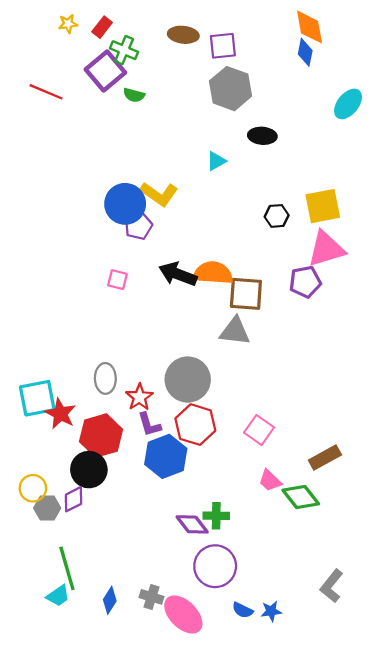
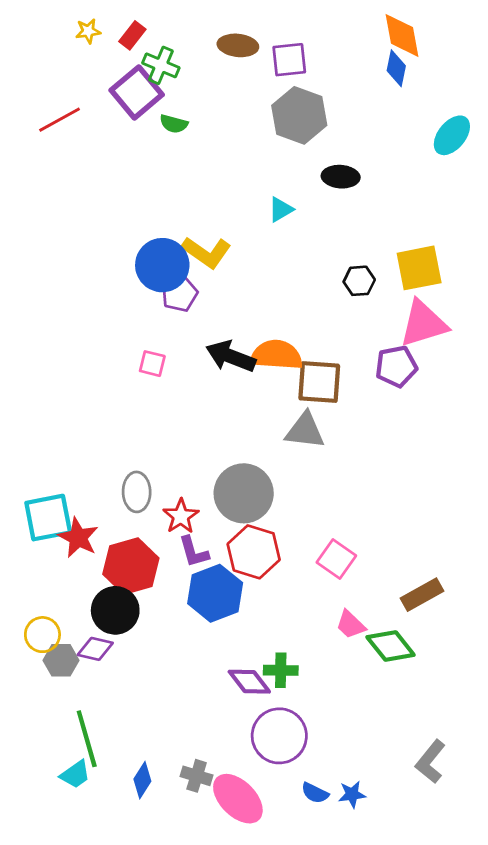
red line: (46, 92) -> (60, 120), turned -52
purple diamond: (74, 499) -> (95, 649), turned 40

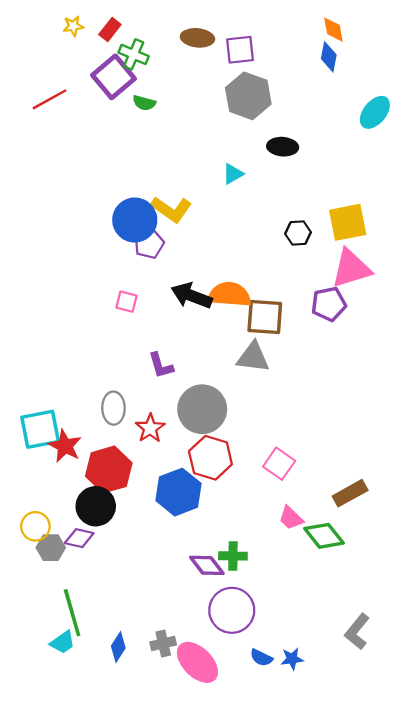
orange diamond: (402, 35) -> (333, 30), size x0.7
purple L-shape: (194, 552) -> (161, 365), moved
gray cross: (197, 776) -> (163, 643), turned -30

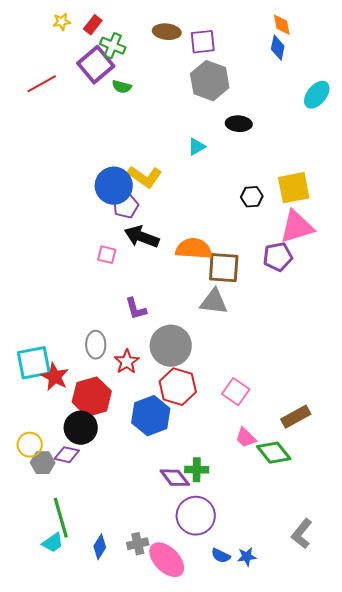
black arrow: (192, 296) -> (142, 237), moved

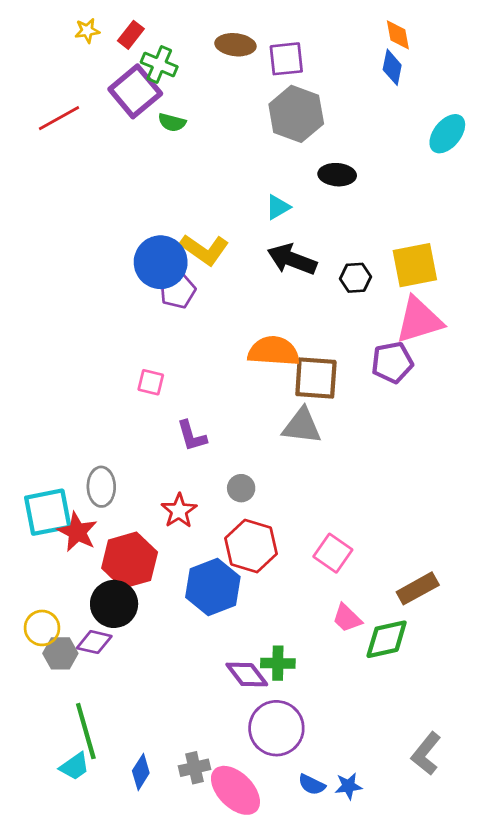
black arrow: (142, 237) -> (292, 259), moved
pink square: (107, 255) -> (151, 382), moved
gray ellipse: (96, 345) -> (101, 487), moved
gray circle: (171, 346) -> (241, 488), size x0.5
green diamond: (274, 453) -> (387, 639), turned -64

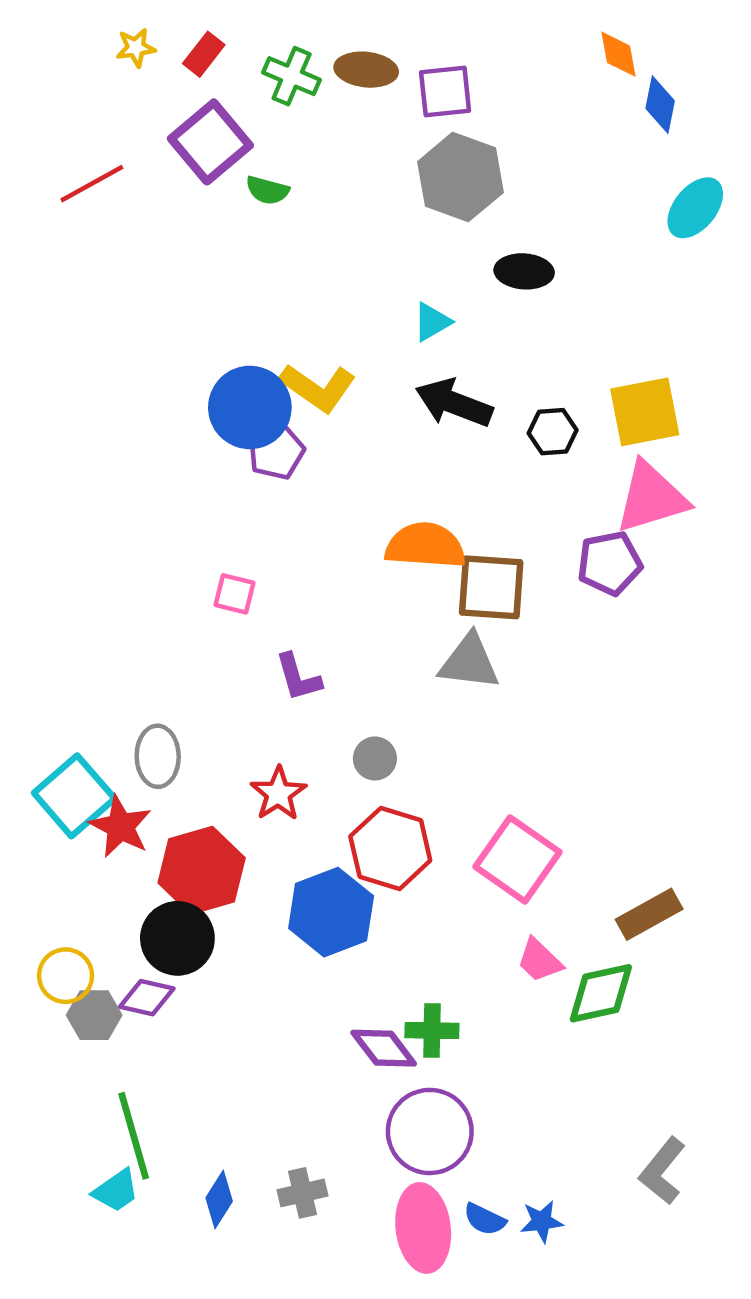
green cross: (159, 65) -> (292, 76), moved
blue diamond: (392, 67) -> (660, 105), moved
cyan square: (48, 512) -> (74, 796), turned -30
pink square: (333, 553) -> (518, 859), size x1.4
pink ellipse: (235, 790) -> (423, 1228), moved, turned 38

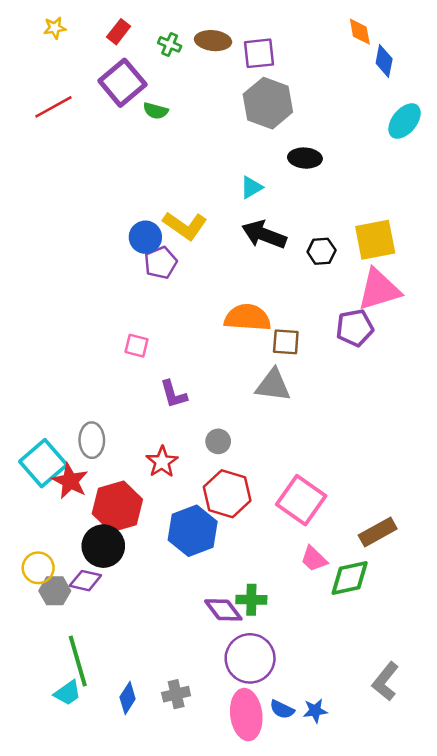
yellow star: (136, 48) -> (55, 28), moved
green cross: (292, 76) -> (170, 44), size x0.7
blue circle: (250, 407) -> (145, 237), size x0.7
brown square: (491, 587) -> (286, 342), size x0.7

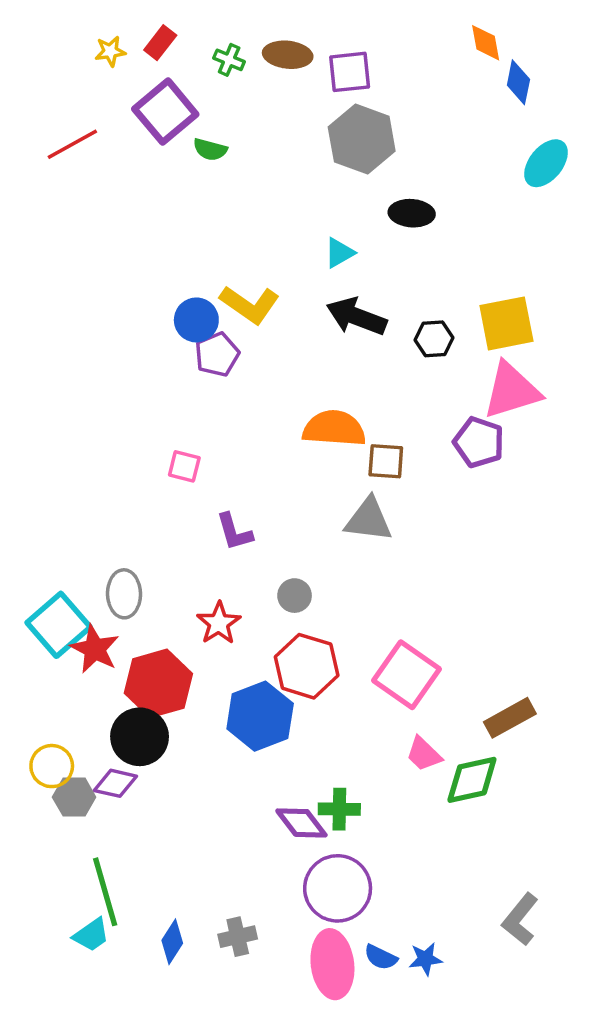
yellow star: (55, 28) -> (110, 51), moved
purple pentagon: (355, 328) -> (479, 442), turned 30

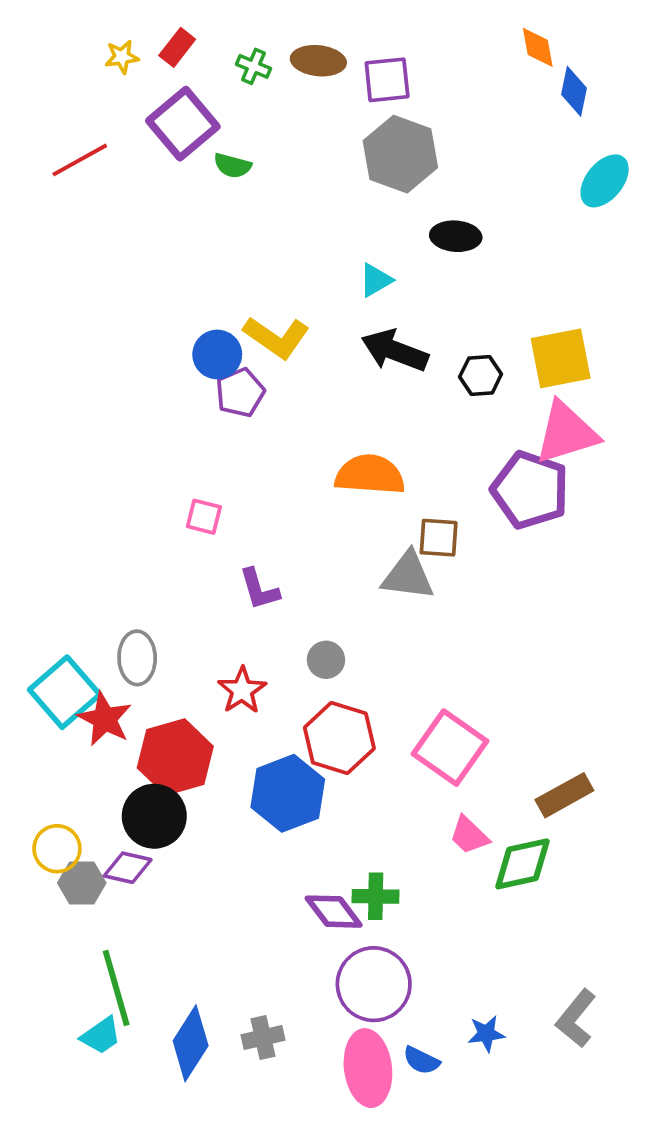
purple pentagon: (479, 442) -> (530, 490), size x1.4
brown square: (386, 461) -> (439, 538), moved
blue diamond: (172, 942) -> (191, 1043), size x1.5
blue star: (425, 959) -> (486, 1034), moved

